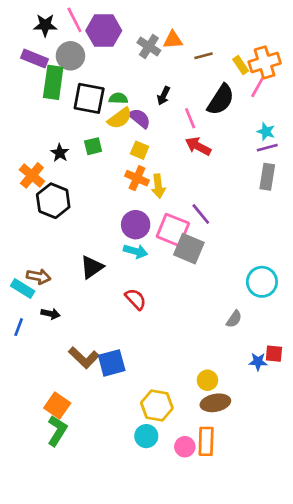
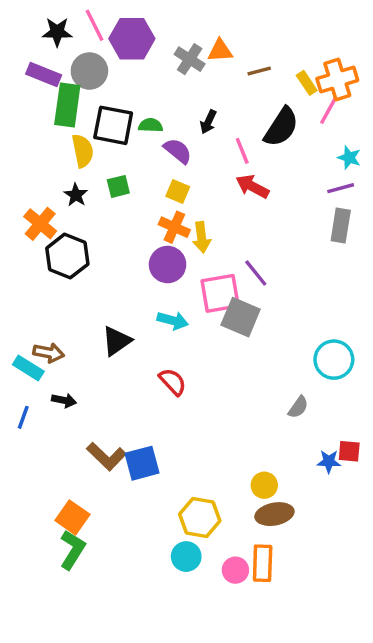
yellow semicircle: (120, 118) -> (83, 151), moved, turned -65
cyan star: (266, 132) -> (349, 158), moved
purple circle: (136, 225) -> (168, 265), moved
pink square: (173, 230) -> (220, 293), turned -32

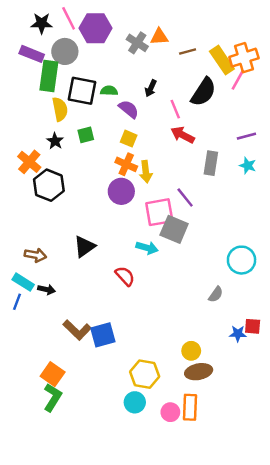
yellow rectangle: (307, 83) -> (222, 60), size x1.6
cyan star: (349, 158) -> (248, 166), moved
gray rectangle: (341, 225) -> (211, 163), moved
cyan arrow: (173, 321) -> (147, 248), moved
cyan rectangle: (28, 368) -> (23, 282), moved

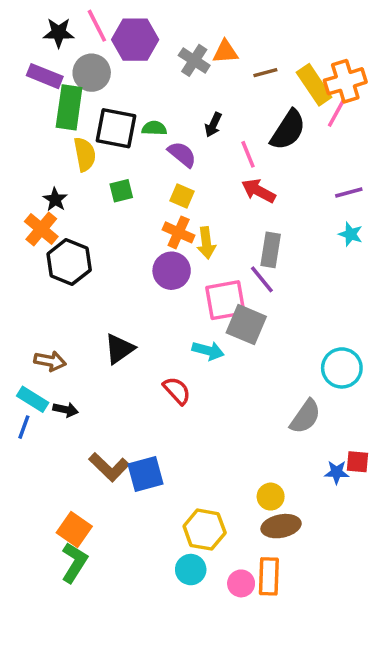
black star: (55, 141) -> (55, 199), moved
gray rectangle: (211, 163) -> (271, 250), moved
gray semicircle: (216, 294) -> (305, 417), size x1.5

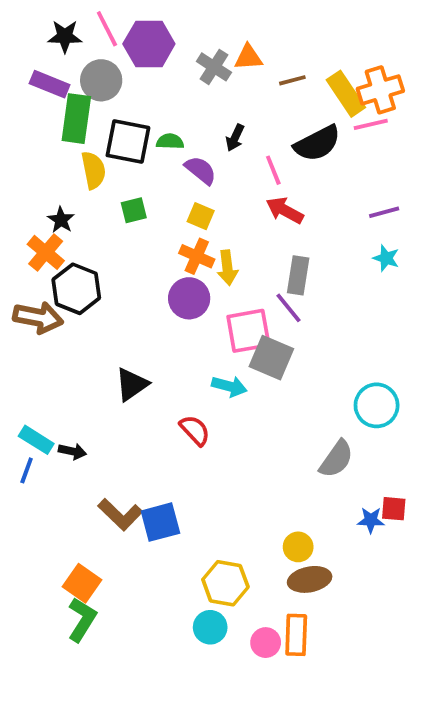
pink line: (337, 113) -> (371, 124), turned 48
black semicircle: (288, 130) -> (317, 143), turned 30
brown arrow: (50, 361) -> (38, 317), moved, size x1.4

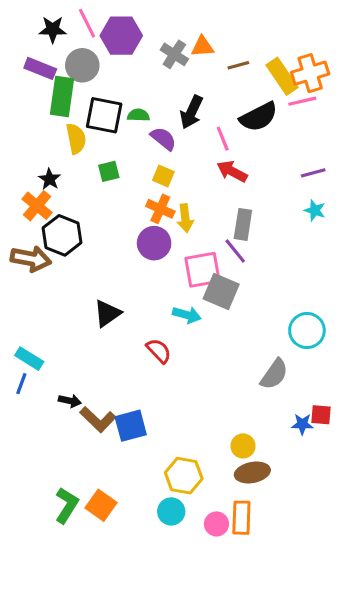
black arrow: (235, 138) -> (192, 112), size x1.5
black arrow: (72, 451) -> (70, 401), moved
orange square: (82, 583) -> (101, 505), moved

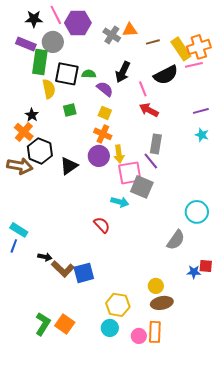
yellow arrow: (185, 218) -> (119, 154), moved
black triangle: (107, 313) -> (69, 166), moved

